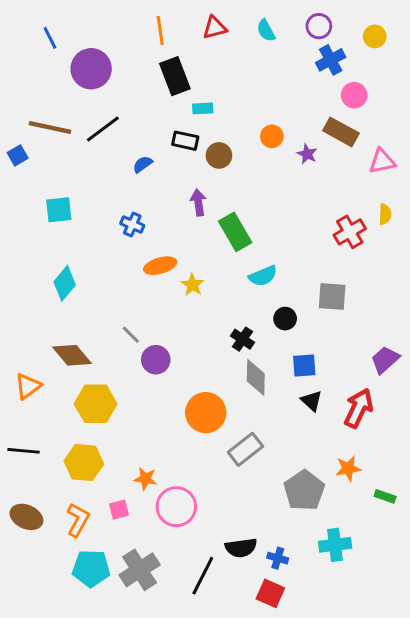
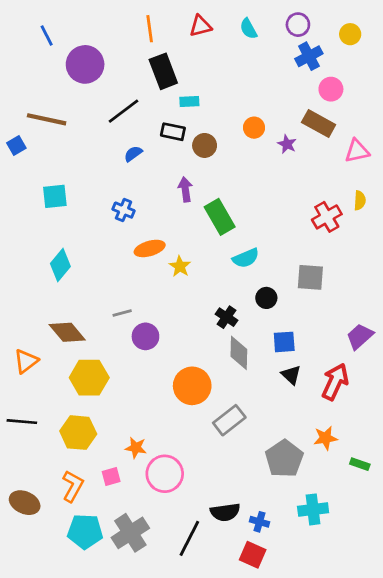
black line: (103, 129) -> (124, 111), moved
gray line: (131, 335) -> (122, 313), turned -60
brown ellipse: (26, 517) -> (25, 503), moved

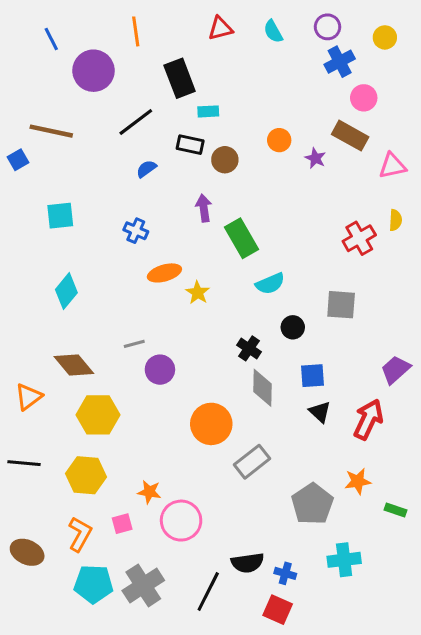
orange line: (150, 29) -> (136, 31), moved

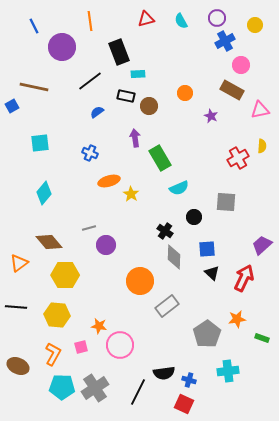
purple star: (315, 158) -> (211, 116), moved

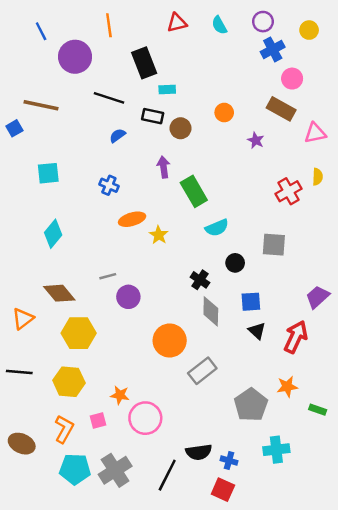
black line: (90, 81) -> (109, 98), turned 55

